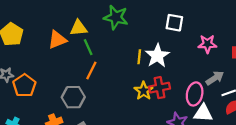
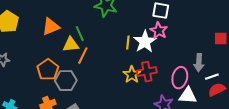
yellow triangle: (79, 28) -> (71, 45), moved
pink star: (207, 44) -> (159, 31), moved, turned 30
gray arrow: (215, 78) -> (199, 63), turned 126
orange pentagon: (24, 85) -> (48, 70), moved

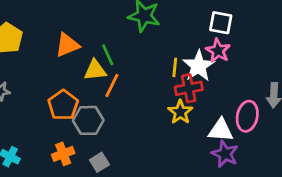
red cross: (147, 72) -> (189, 88), moved
white triangle: (188, 96) -> (221, 130), moved

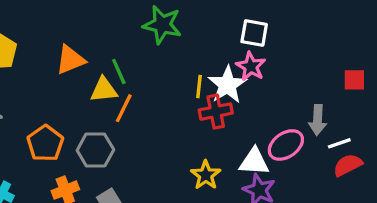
orange pentagon: (63, 105) -> (45, 143), moved
yellow star: (180, 112) -> (206, 175), moved
pink ellipse: (247, 116) -> (286, 145), turned 44

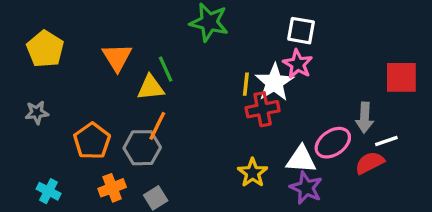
orange triangle: (70, 60) -> (117, 57), turned -40
red square: (354, 80) -> (401, 77), size x1.5
orange line: (124, 108) -> (157, 126), moved
red semicircle: (348, 165) -> (370, 163), moved

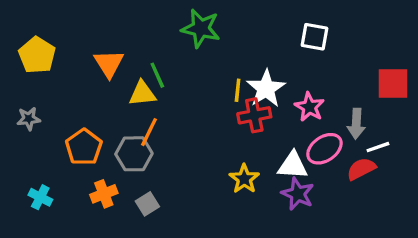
white square: (301, 31) -> (314, 37), moved
pink star: (298, 64) -> (309, 107), moved

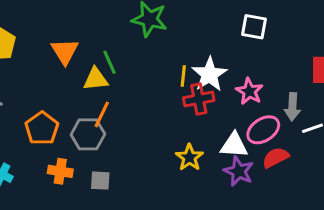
red semicircle: (361, 169) -> (276, 157), moved
orange cross: (104, 194) -> (60, 171), turned 30
gray square: (147, 204) -> (100, 181), turned 35

